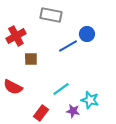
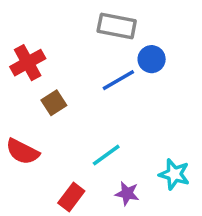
gray rectangle: (51, 15) -> (117, 26), moved
brown square: (31, 59) -> (54, 103), turned -32
cyan star: (90, 100) -> (174, 174), moved

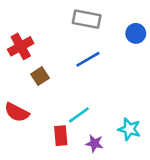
blue circle: (152, 59) -> (136, 33), moved
red rectangle: (71, 197) -> (61, 136), moved, turned -42

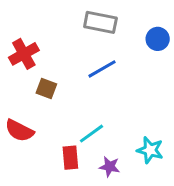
brown square: (40, 76) -> (46, 88), turned -36

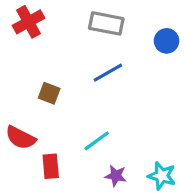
red cross: (24, 54) -> (29, 22), moved
cyan star: (150, 150) -> (162, 176), moved
red rectangle: (70, 158) -> (51, 166), moved

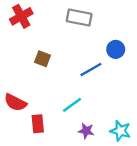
blue circle: (167, 41) -> (116, 49), moved
blue line: (108, 73) -> (91, 69), moved
brown square: (49, 93) -> (43, 59), moved

